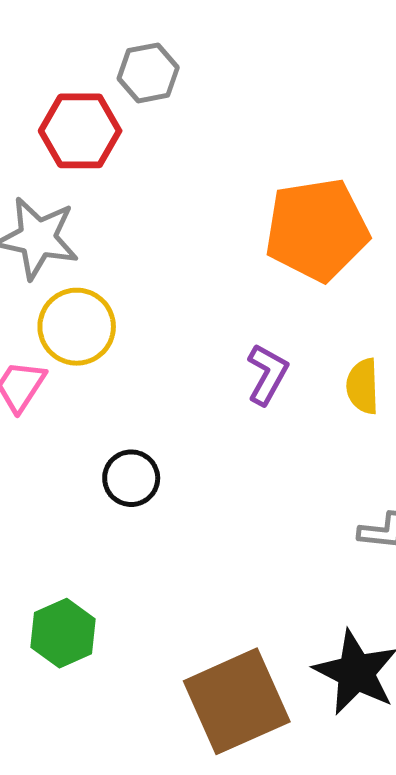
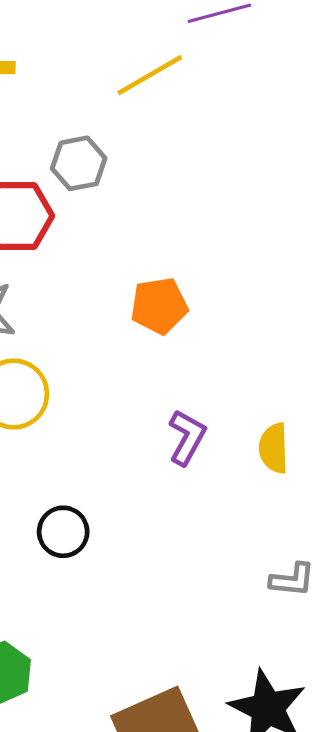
orange pentagon: (317, 230) -> (159, 306), moved, size x0.6

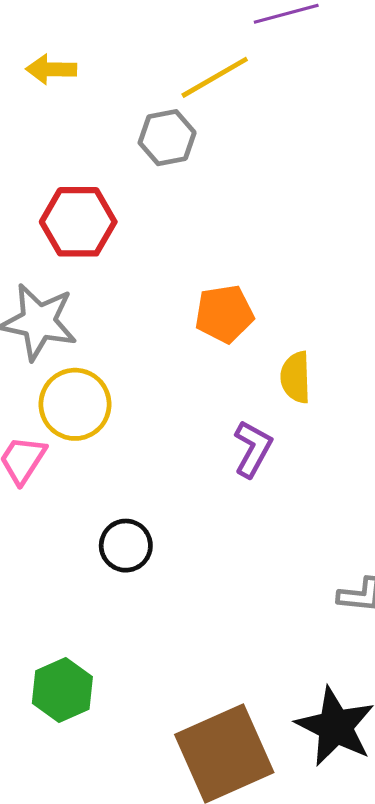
gray hexagon: (79, 163) -> (167, 138), moved
yellow semicircle: (274, 448) -> (296, 377), moved

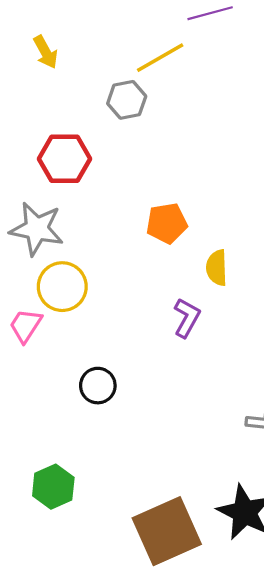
yellow arrow: (51, 69) -> (46, 52), turned -120

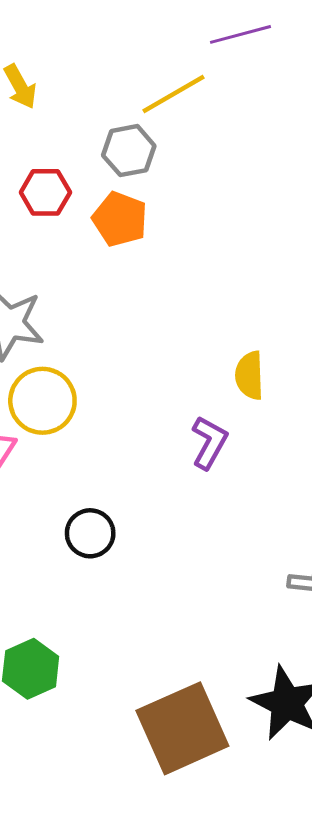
red hexagon: (64, 159) -> (45, 192), moved, size x0.7
orange pentagon: (167, 223) -> (120, 219), moved, turned 30

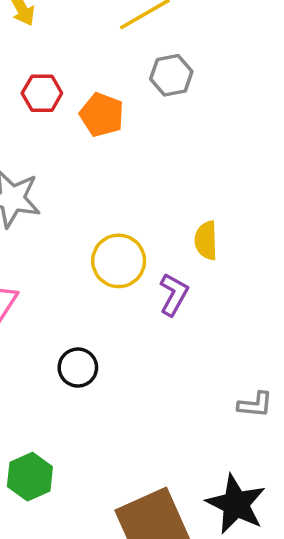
gray hexagon: (129, 151) -> (171, 75), moved
yellow circle: (42, 401) -> (119, 261), moved

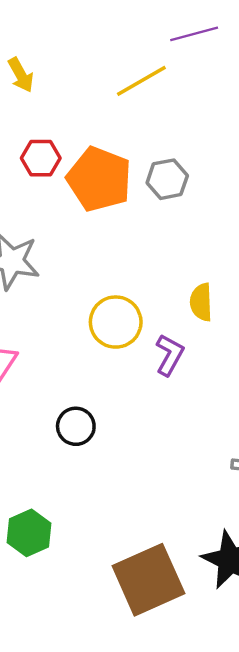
gray hexagon: (171, 75) -> (167, 179), moved
orange pentagon: (102, 115) -> (99, 179), size x1.5

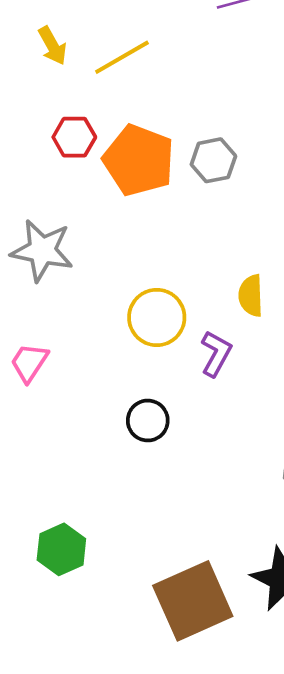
yellow line: (141, 81) -> (122, 57), moved
black circle: (76, 426) -> (148, 421), moved

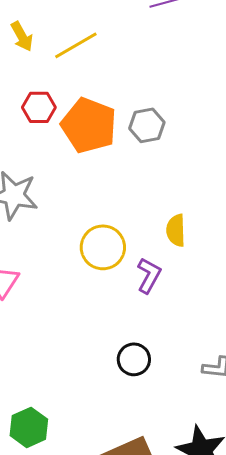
black circle: (148, 421) -> (134, 359), moved

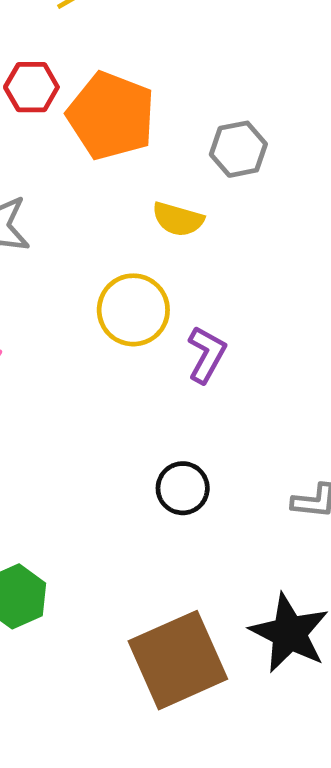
gray hexagon: (147, 125) -> (238, 149), moved
yellow semicircle: (176, 230) -> (178, 219), moved, turned -72

